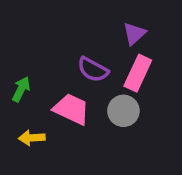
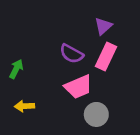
pink trapezoid: (71, 109) -> (78, 87), moved, turned 132
gray circle: (123, 111) -> (96, 114), moved

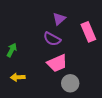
purple triangle: (103, 26) -> (59, 19), moved
pink rectangle: (106, 56) -> (88, 32), moved, turned -48

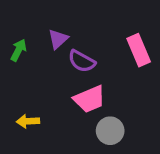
purple triangle: (59, 19) -> (58, 39), moved
green arrow: (12, 50) -> (18, 50), moved

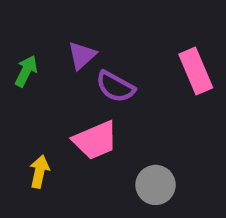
pink trapezoid: (90, 99) -> (95, 140), moved
yellow arrow: (28, 121) -> (39, 172), turned 105

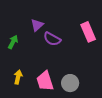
green arrow: (26, 71) -> (13, 42), moved
pink trapezoid: (95, 140) -> (45, 81), moved, turned 95

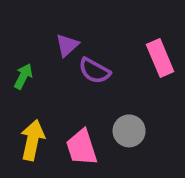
yellow arrow: (18, 77) -> (32, 140), size x1.5
gray circle: (70, 83) -> (129, 131), moved

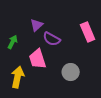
pink trapezoid: (82, 147) -> (38, 59), moved

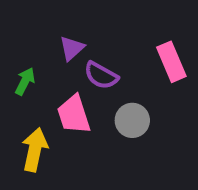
gray circle: (71, 72) -> (132, 120), moved

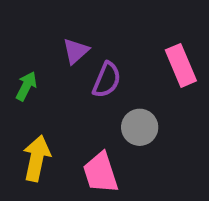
purple semicircle: (101, 75) -> (107, 80), turned -96
pink trapezoid: (74, 115) -> (101, 173), moved

